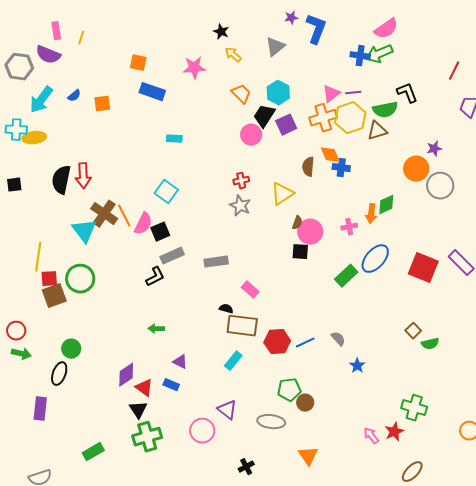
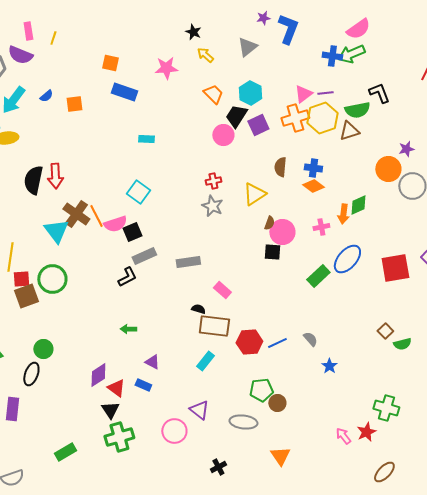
orange diamond: (330, 155) -> (313, 186), moved, turned -30
pink semicircle: (143, 224) -> (115, 224), turned 45
red square: (423, 268) -> (395, 268), turned -32

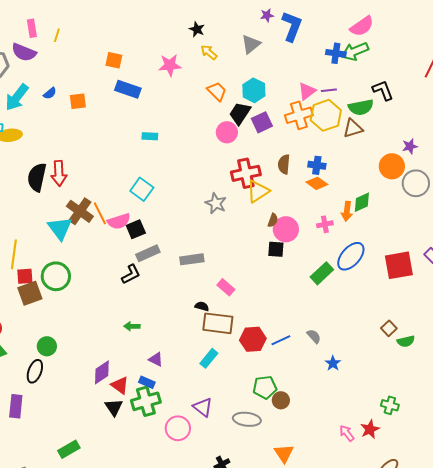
red cross: (213, 181) -> (246, 173), moved, size x1.8
green cross: (386, 408) -> (390, 405), size x0.7
green cross: (119, 437) -> (146, 401), moved

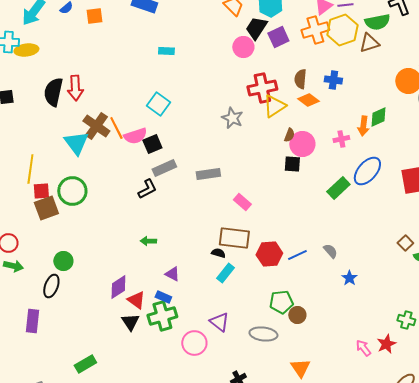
orange diamond: (317, 183) -> (308, 100), moved
black semicircle: (202, 306) -> (218, 253), moved

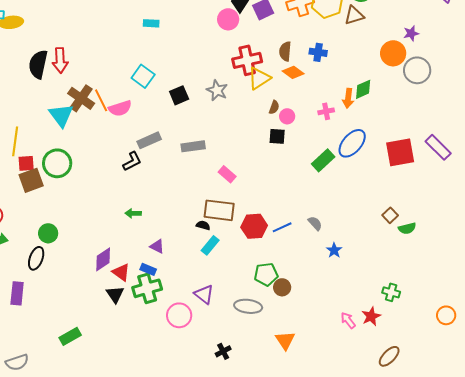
black square: (152, 144) -> (179, 95), moved
pink circle: (302, 144) -> (287, 116), size x0.6

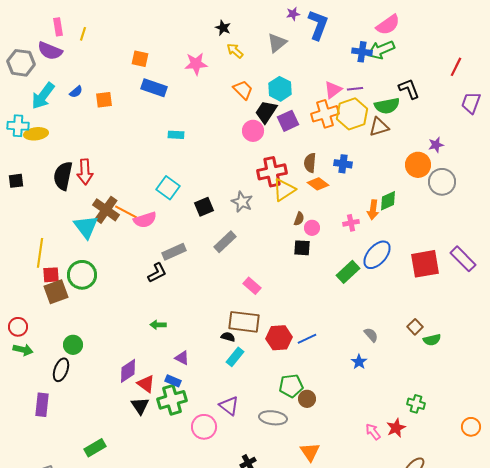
orange line: (101, 100) -> (126, 212), turned -35
gray rectangle: (193, 146) -> (225, 242), moved, turned -35
gray semicircle: (315, 223) -> (371, 335), moved

